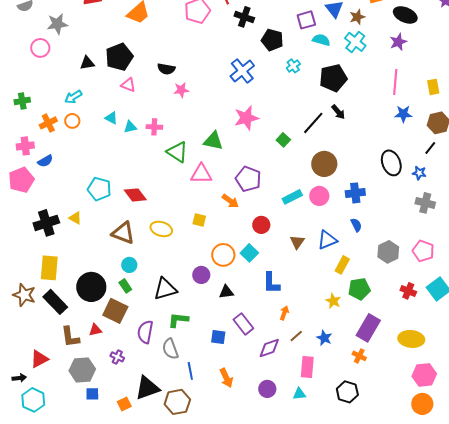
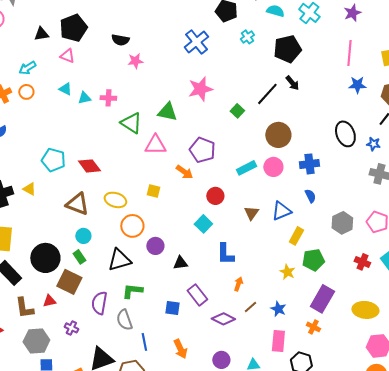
pink triangle: (128, 85) -> (67, 56), moved
orange circle: (223, 255) -> (132, 226), moved
purple diamond: (269, 348) -> (223, 319), turned 45
pink rectangle: (307, 367) -> (278, 341), moved

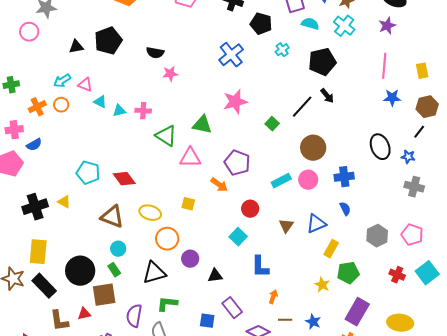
pink triangle: (67, 56) -> (85, 85), moved
brown square: (69, 282) -> (104, 295), turned -35
brown line: (250, 307) -> (285, 320), turned 40

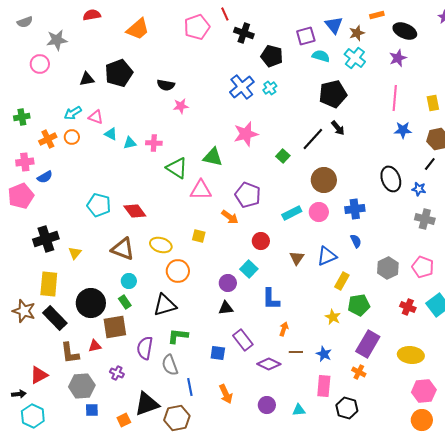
cyan cross: (282, 50) -> (270, 88), moved
yellow triangle: (64, 202) -> (75, 253), moved, turned 40
purple circle: (190, 259) -> (228, 283), moved

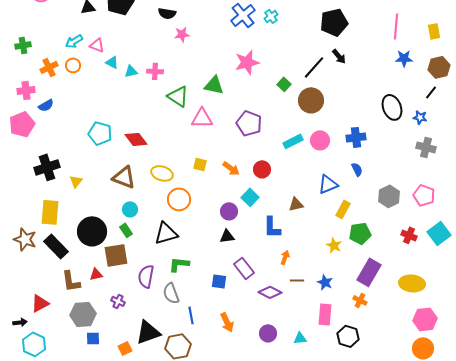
brown circle: (324, 180) -> (311, 100), moved
orange arrow: (230, 217) -> (231, 168), moved
brown triangle: (297, 258) -> (296, 204), moved, turned 42

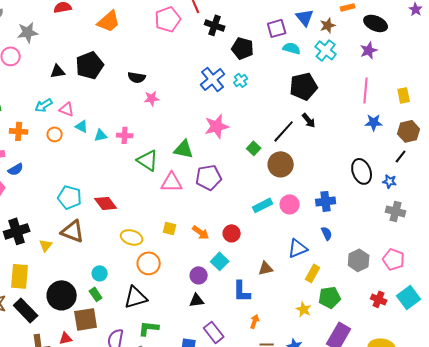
orange circle: (73, 65) -> (55, 134), moved
orange cross: (49, 67) -> (19, 131), turned 30
purple pentagon: (249, 123) -> (209, 177), moved, turned -30
brown triangle: (124, 177) -> (73, 231), moved

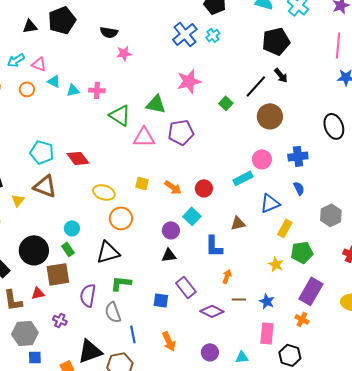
brown circle: (281, 164) -> (270, 116), moved
cyan rectangle: (263, 205) -> (243, 178), moved

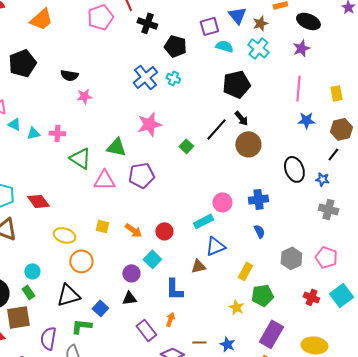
cyan cross: (213, 35) -> (173, 78), turned -32
brown circle: (270, 116) -> (248, 144), moved
blue triangle: (270, 203) -> (215, 246), moved
orange arrow: (227, 276) -> (170, 319), moved
blue square: (161, 300) -> (100, 308), moved, turned 35

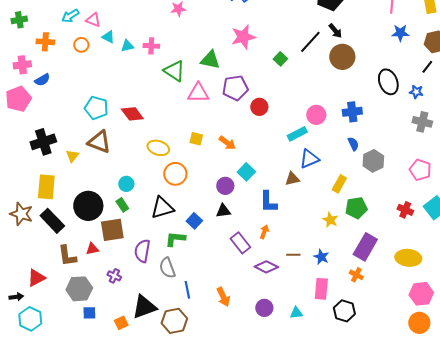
red circle: (164, 231) -> (259, 107), moved
gray hexagon: (291, 258) -> (373, 161), moved

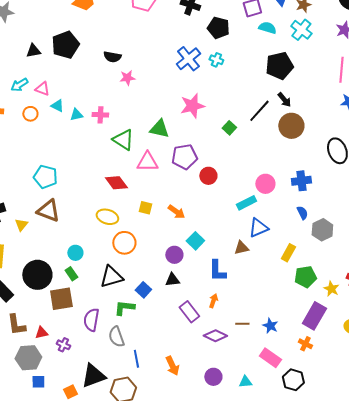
red diamond: (132, 114) -> (116, 183), moved
yellow star: (330, 220) -> (331, 289), moved
red triangle: (92, 249) -> (41, 333), moved
pink rectangle: (321, 289) -> (270, 358), turned -60

